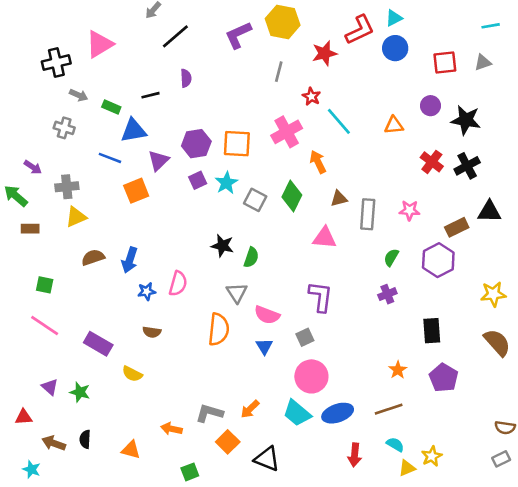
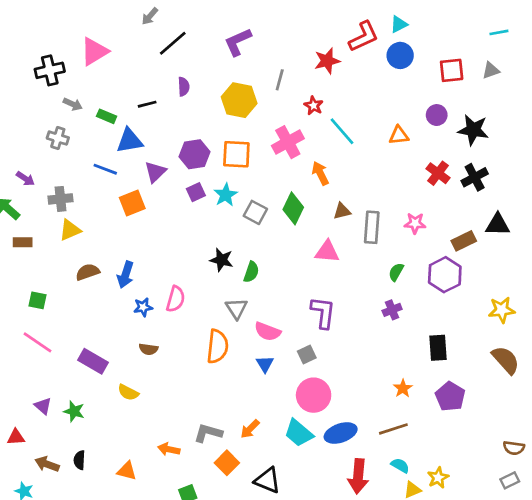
yellow hexagon: (283, 22) -> (239, 100), moved
red arrow: (355, 455) -> (358, 476), size x1.4

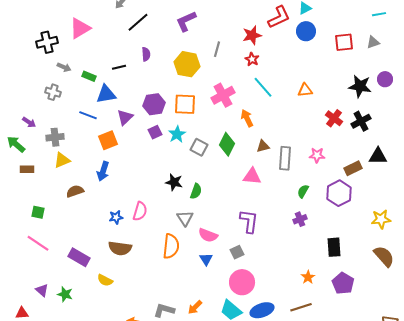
red star: (314, 106) -> (252, 59), moved
purple circle: (437, 115) -> (385, 79), moved
blue arrow: (125, 275) -> (103, 171), moved
brown semicircle: (148, 349) -> (120, 248), size x1.6

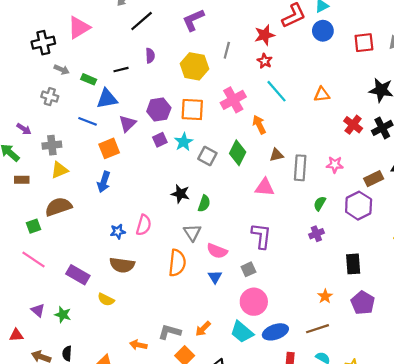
brown semicircle: (75, 191) -> (58, 207), moved, size x1.4
green square: (38, 212) -> (34, 226), turned -32

